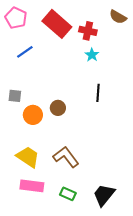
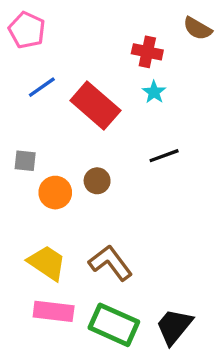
red rectangle: (57, 24) -> (95, 105), moved
black line: (98, 93) -> (164, 156), turned 66
green rectangle: (68, 194) -> (114, 325), size x1.8

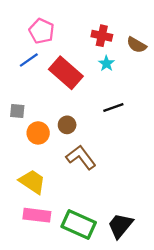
brown semicircle: (198, 28) -> (137, 45), moved
pink pentagon: (27, 30) -> (42, 31), moved
brown L-shape: (110, 263) -> (81, 157), moved

